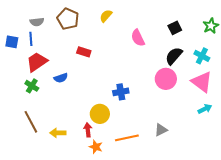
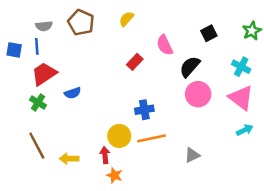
red rectangle: (84, 52) -> (135, 62), moved, turned -64
black semicircle: (174, 56) -> (190, 67), moved
orange line: (127, 138) -> (152, 138), moved

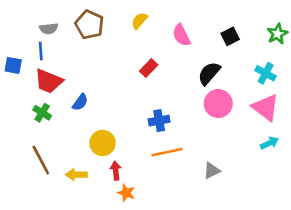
pink semicircle: (165, 45) -> (181, 35), moved
blue square: (14, 50) -> (13, 65), moved
red trapezoid: (44, 74) -> (49, 81), turned -124
blue semicircle: (73, 93) -> (80, 102), turned -35
yellow circle: (119, 136) -> (103, 143), moved

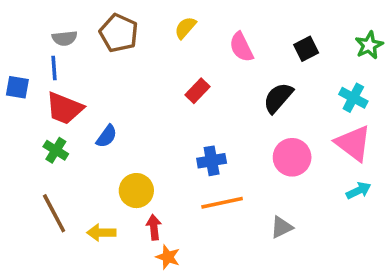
pink circle: (218, 104) -> (292, 157), moved

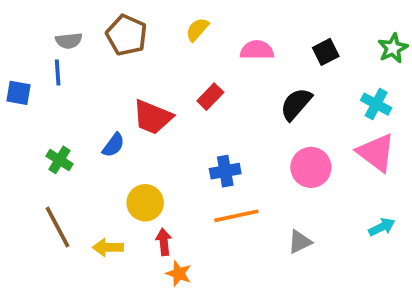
pink semicircle: (241, 47) -> (257, 50), turned 116
red trapezoid: (65, 108) -> (153, 117), moved
cyan arrow: (359, 191) -> (382, 227), moved

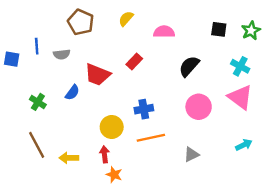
gray semicircle: (69, 41) -> (62, 54), moved
black square: (326, 52) -> (219, 29), moved, turned 35
yellow circle: (145, 203) -> (112, 127), moved

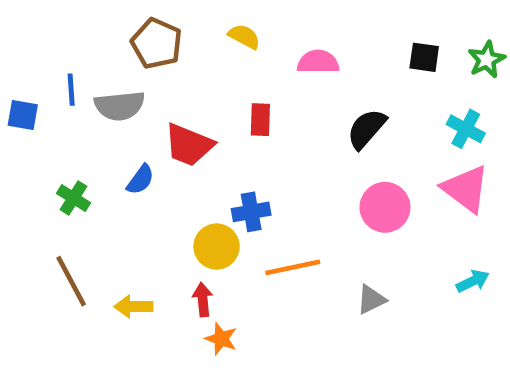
yellow semicircle: (126, 19) -> (244, 37), turned 77
gray semicircle: (62, 54) -> (120, 106), size x1.5
red rectangle: (134, 62) -> (260, 120), turned -42
blue cross: (144, 109) -> (251, 212), moved

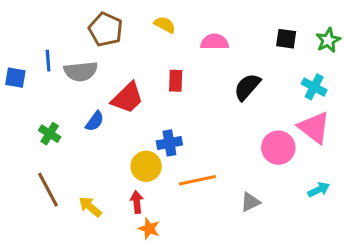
red trapezoid: (189, 145) -> (127, 98), turned -66
pink circle: (385, 207) -> (278, 148), moved
yellow arrow: (133, 307) -> (90, 207), turned 40

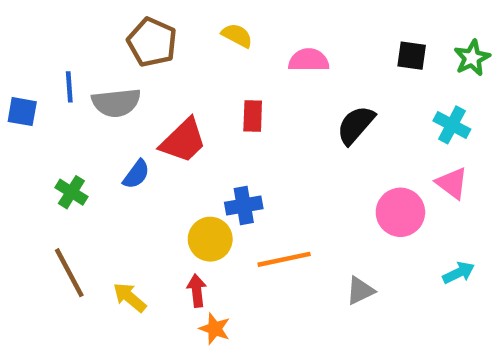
pink triangle: (314, 127) -> (452, 183), size x0.7

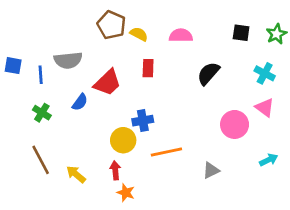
yellow semicircle: (237, 35) -> (139, 34), moved
brown pentagon: (152, 42) -> (111, 25), moved
blue line: (69, 87) -> (41, 75), moved

